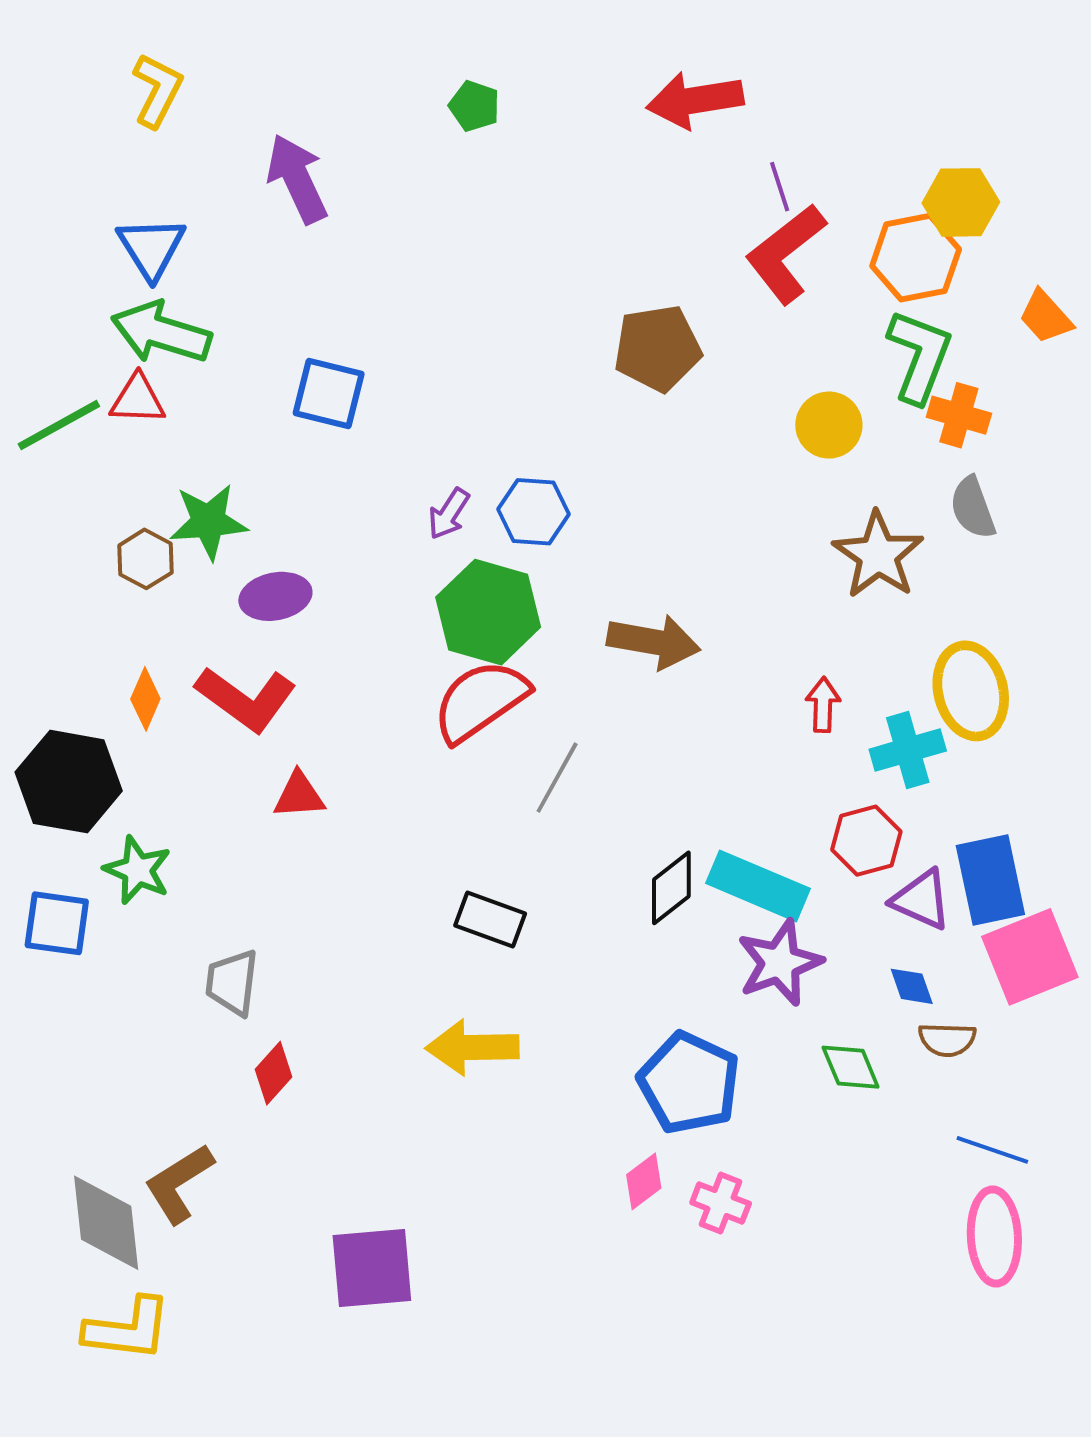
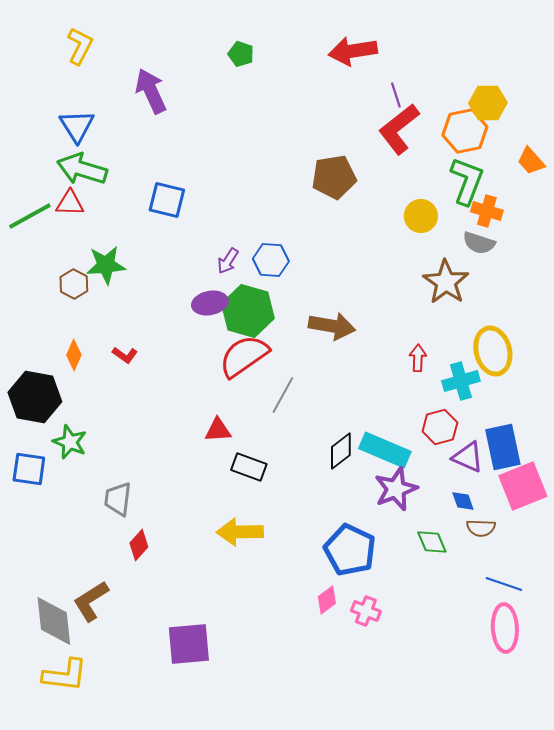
gray semicircle: (973, 508) -> (479, 243), moved, turned -52
purple ellipse: (275, 596) -> (210, 303), moved
red L-shape: (246, 699) -> (125, 355), size x0.5
red triangle: (299, 795) -> (218, 430), moved

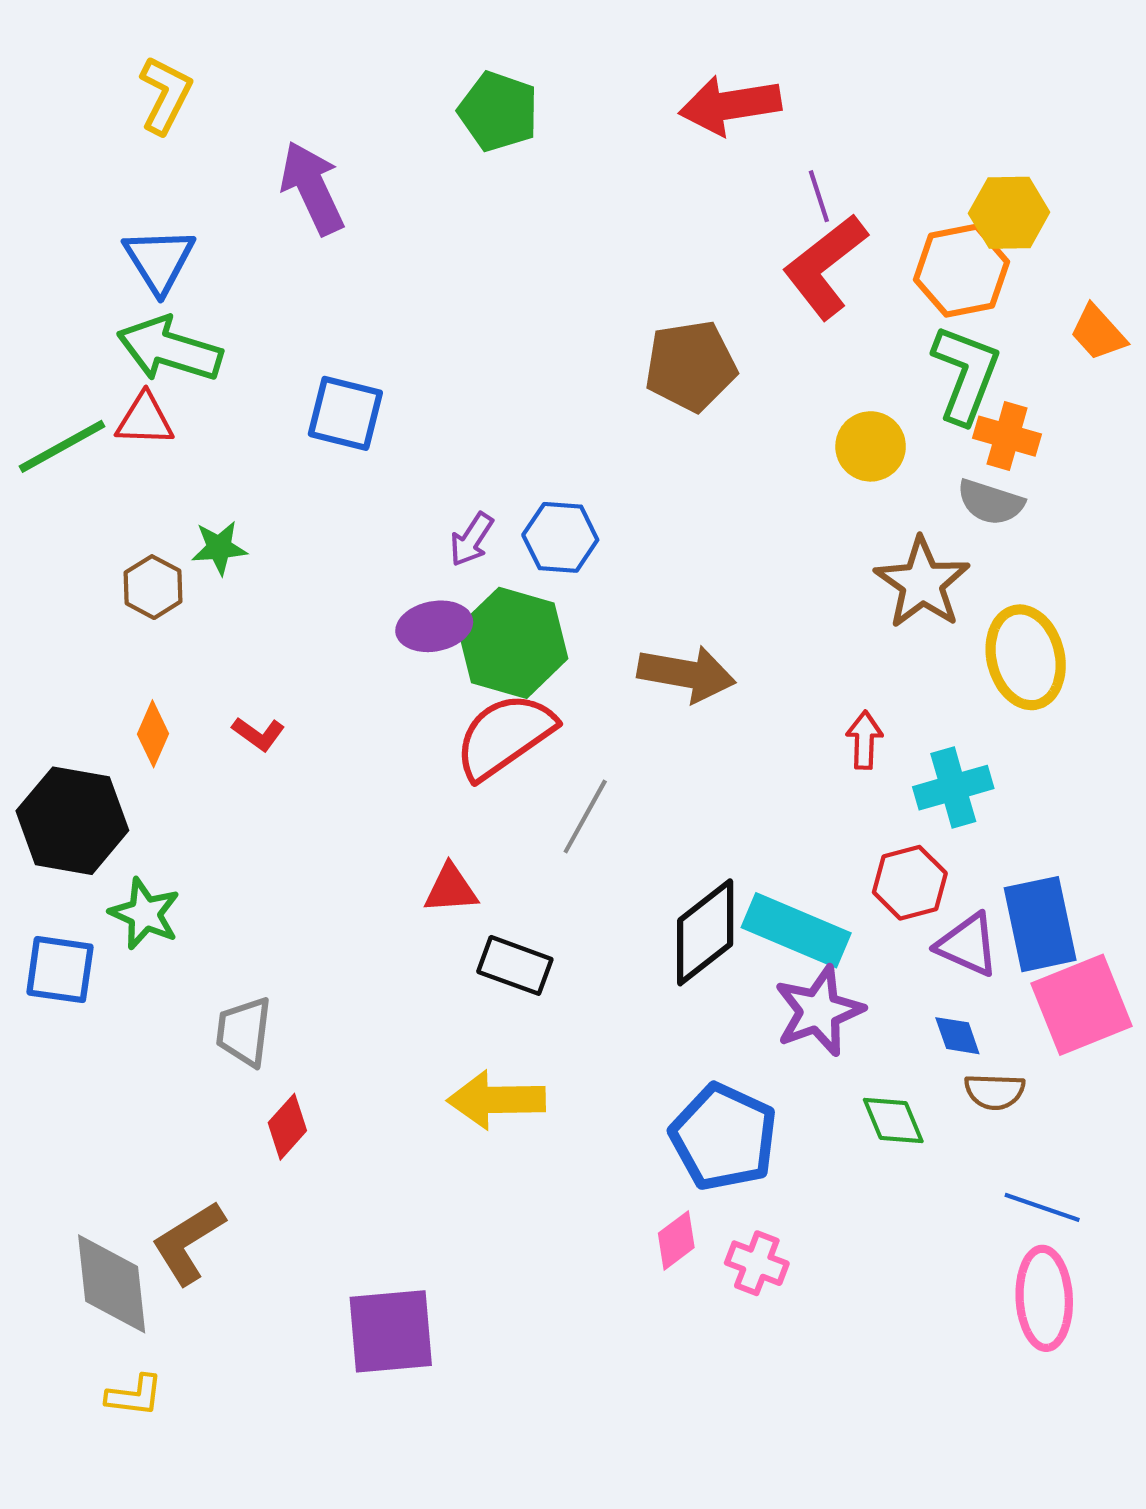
green pentagon: (241, 54) -> (498, 111), size x1.5
green star: (106, 265) -> (219, 548), size x0.7
yellow ellipse: (493, 351) -> (1026, 657), moved
black diamond: (341, 451) -> (705, 932), size x1.4
yellow L-shape: (65, 675) -> (134, 1396), size x0.6

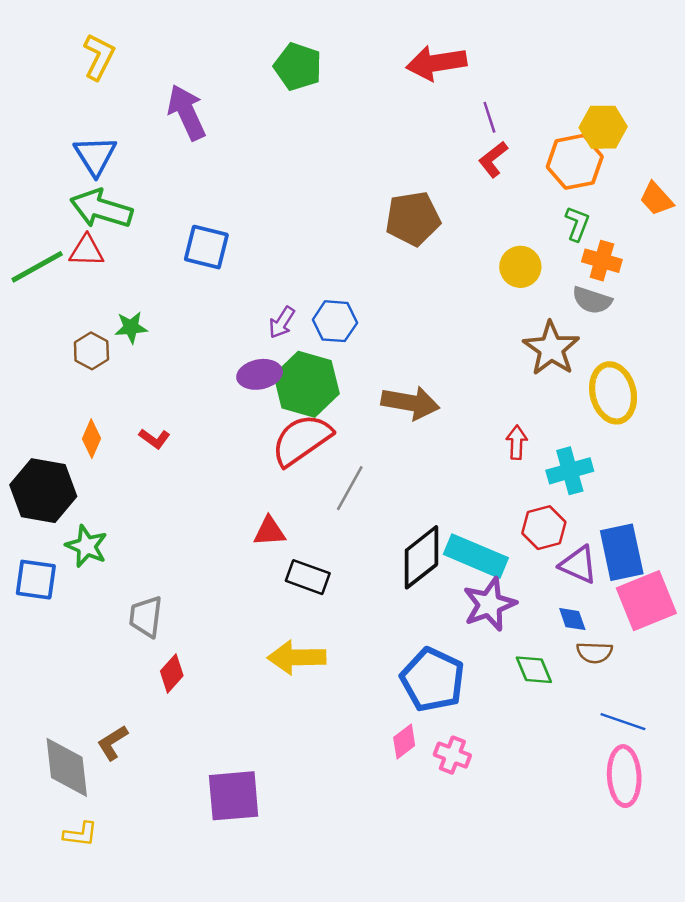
red L-shape: (825, 266) -> (493, 159), size x0.6
green L-shape: (966, 374) -> (577, 224), size x0.6
brown L-shape: (188, 1243) -> (112, 743), size x0.7

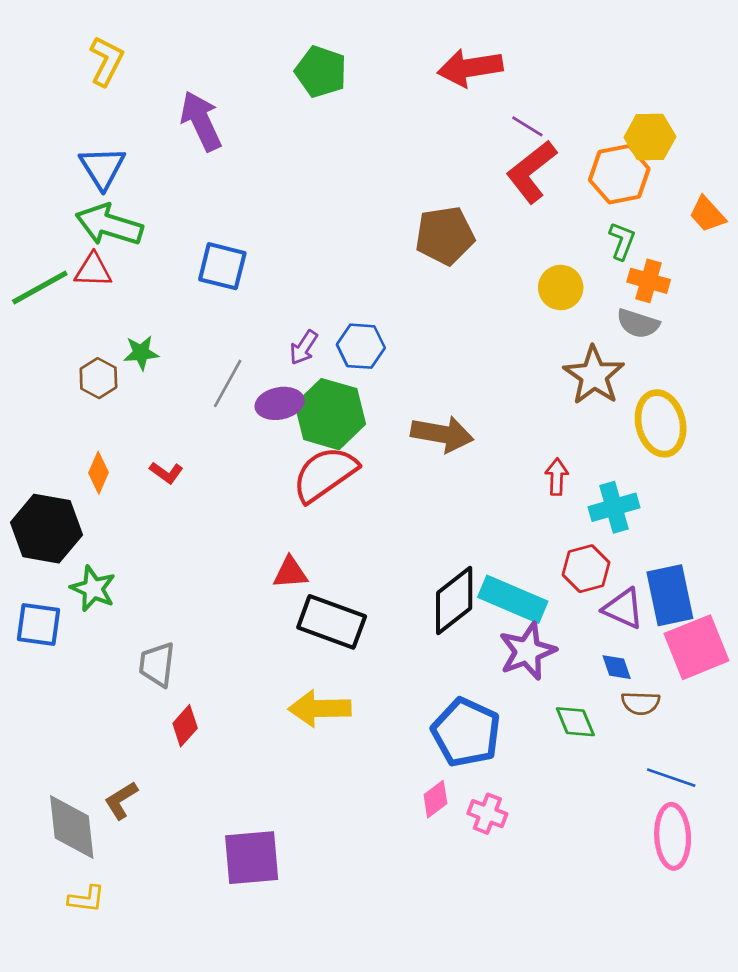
purple line: (489, 117) -> (527, 126), turned -40
red L-shape: (493, 159) -> (531, 172), size x1.6
gray line: (350, 488) -> (228, 383), moved
black rectangle: (308, 577) -> (332, 622), size x1.4

